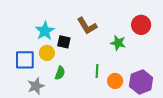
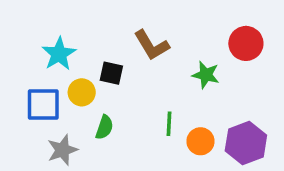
cyan star: (45, 31) -> (59, 54), moved

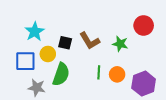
brown L-shape: (152, 45) -> (90, 41), moved
green semicircle: (104, 127) -> (61, 74), size x1.6
orange circle: (200, 141) -> (117, 74), moved
gray star: (62, 150) -> (37, 88), turned 30

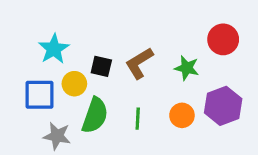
brown L-shape: (90, 41) -> (139, 63), turned 90
green line: (99, 72) -> (138, 119), moved
purple hexagon: (144, 84) -> (223, 106), moved

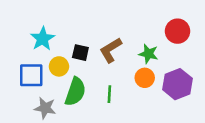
orange circle: (182, 115) -> (145, 78), moved

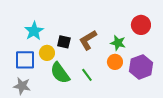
green semicircle: (75, 92) -> (60, 73), turned 125
green line: (109, 94) -> (87, 75), turned -40
gray star: (45, 108) -> (22, 86), moved

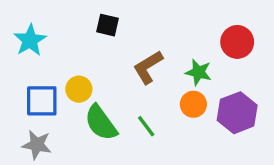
cyan star: (34, 31) -> (30, 40), moved
black square: (64, 42) -> (107, 25), moved

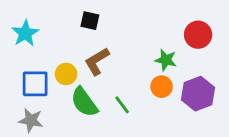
brown L-shape: (148, 67) -> (97, 61), moved

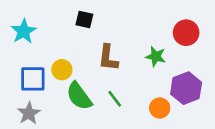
brown L-shape: (97, 61) -> (108, 58), moved, turned -52
orange circle: (162, 87) -> (160, 108), moved
gray star: (31, 120) -> (29, 113), turned 30

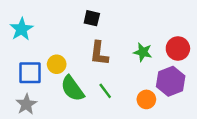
black square: (84, 19) -> (92, 18), moved
red circle: (186, 33) -> (178, 48), moved

